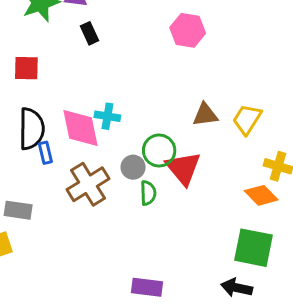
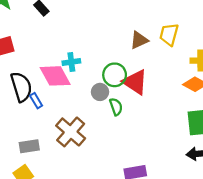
brown cross: (88, 184) -> (71, 132), moved

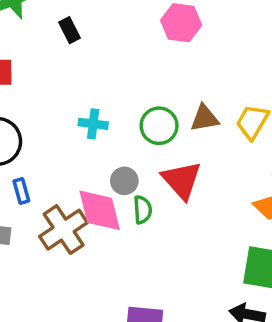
green circle: (115, 75) -> (159, 126), moved
pink diamond: (55, 76) -> (100, 210), moved
blue rectangle: (36, 101) -> (21, 191), moved

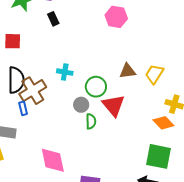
green circle: (159, 126) -> (96, 87), moved
pink diamond: (100, 210) -> (53, 160), moved
brown cross: (64, 230) -> (33, 91), moved

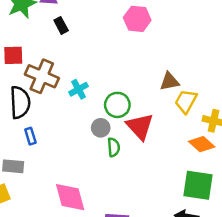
brown triangle: (128, 71) -> (169, 82), moved
cyan cross: (65, 72) -> (79, 89), turned -35
yellow trapezoid: (154, 74) -> (186, 101), moved
brown cross: (33, 91) -> (42, 76), moved, turned -32

